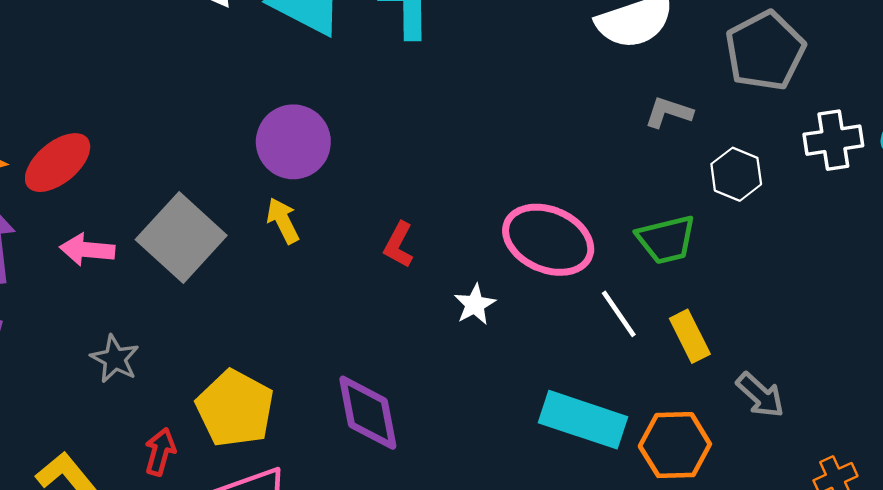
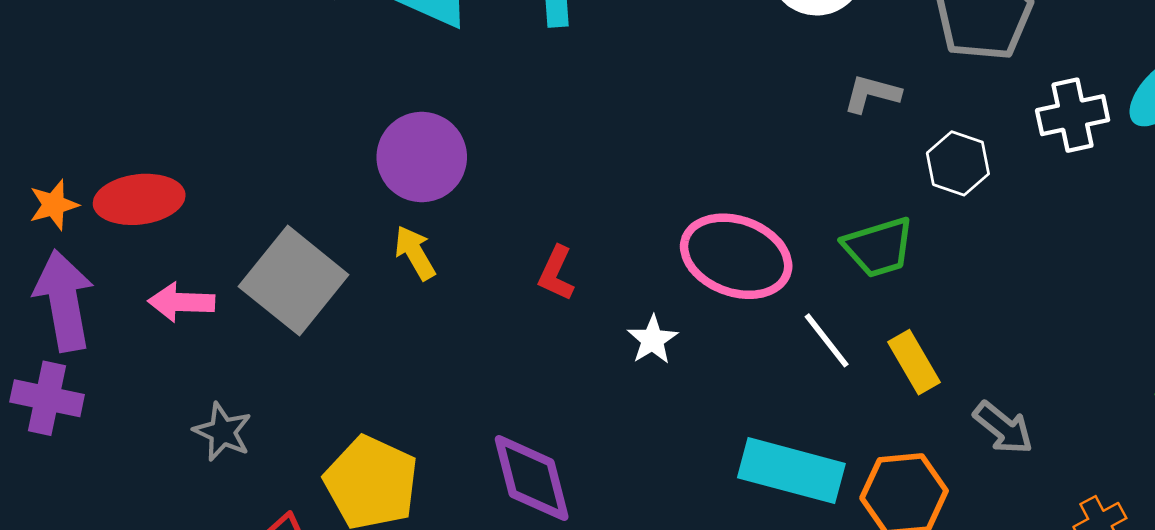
red ellipse: (58, 163) -> (139, 199), turned 36

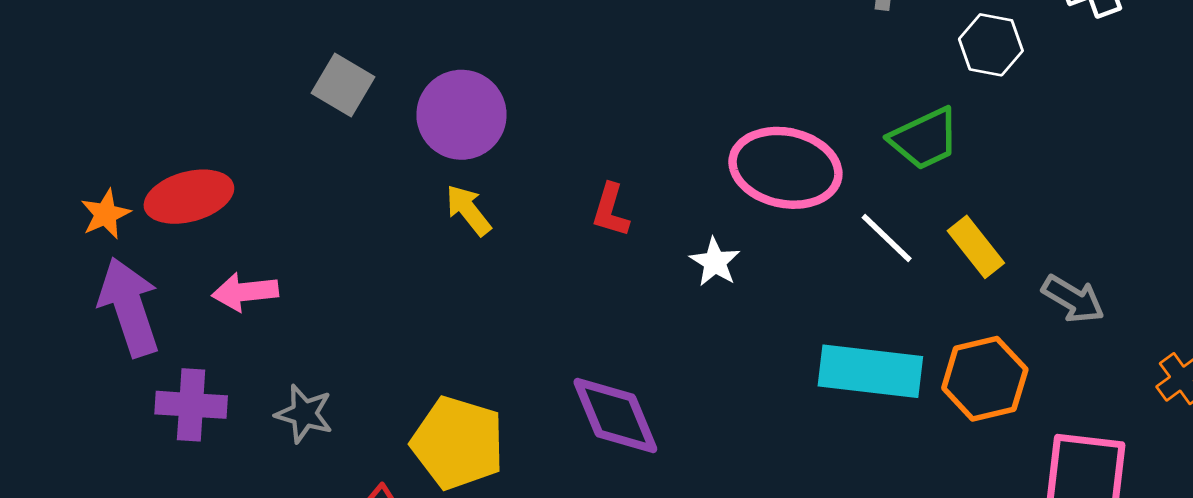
gray square: (294, 281) -> (343, 85), moved, size x0.6
purple cross: (47, 398) -> (191, 405), moved

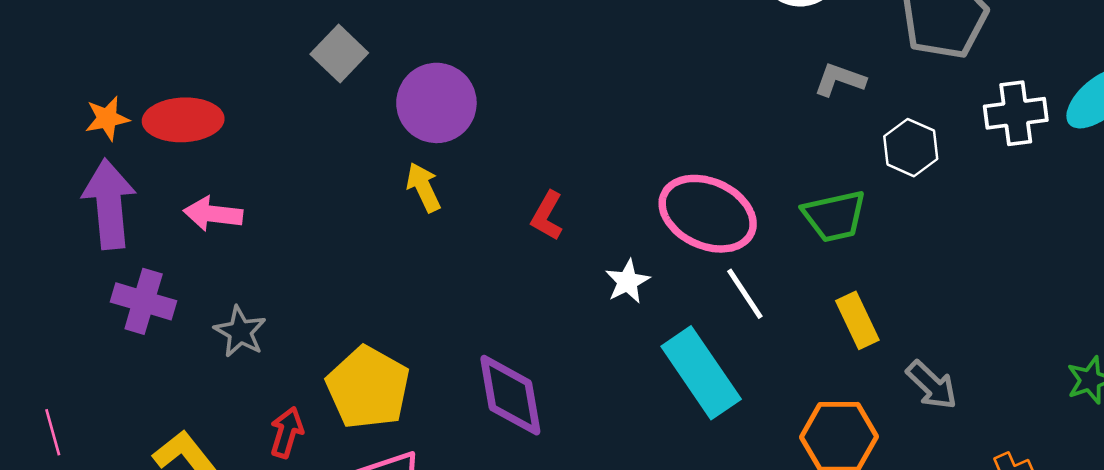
white line: (887, 238) -> (745, 294), moved
cyan rectangle: (870, 371) -> (701, 373), moved, turned 36

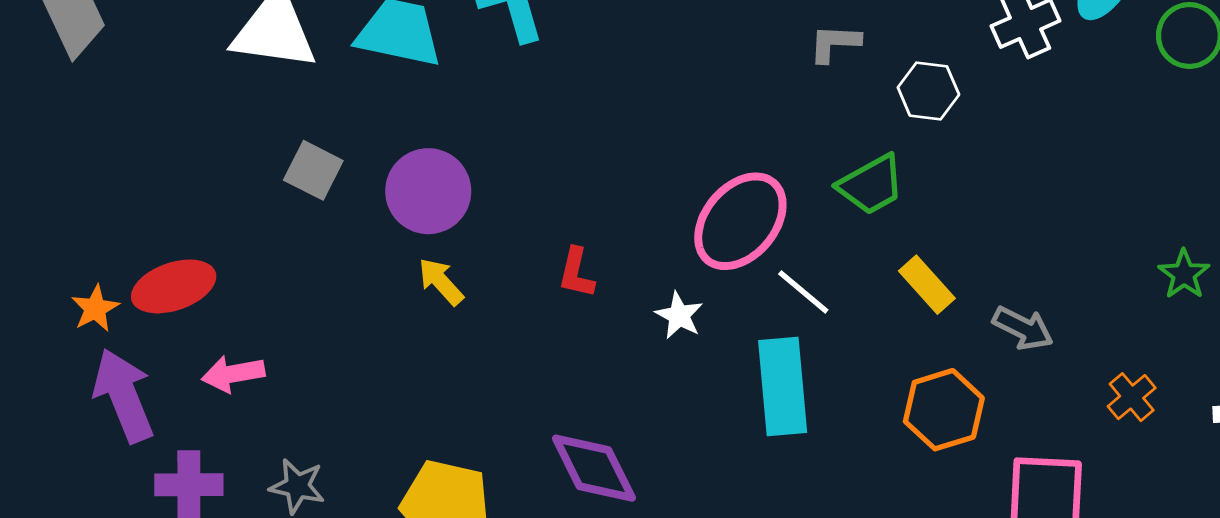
pink ellipse: (708, 214) -> (740, 221), turned -58
cyan rectangle: (701, 373) -> (783, 386), turned 46

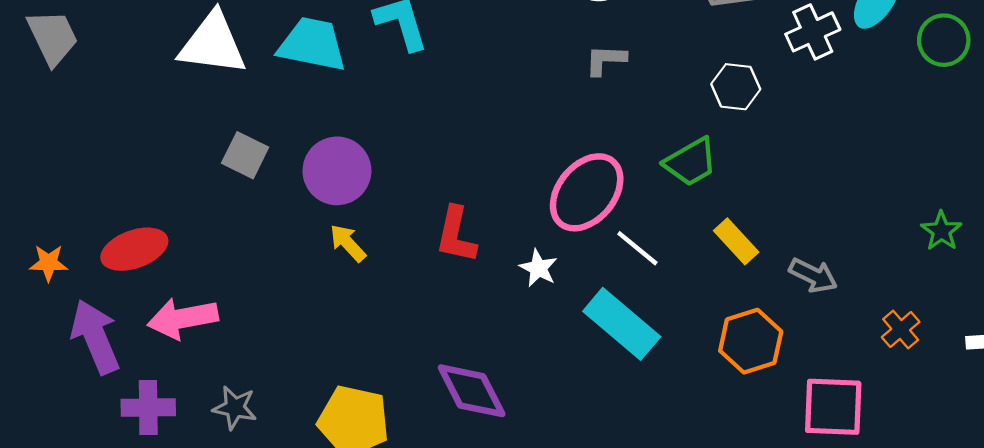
gray L-shape: (835, 43) -> (606, 60), moved
red L-shape: (576, 273) -> (456, 235), size x1.4
orange star: (95, 308) -> (49, 263), moved, turned 30
pink arrow: (233, 374) -> (183, 318), size x1.4
cyan rectangle: (783, 386) -> (622, 324), turned -44

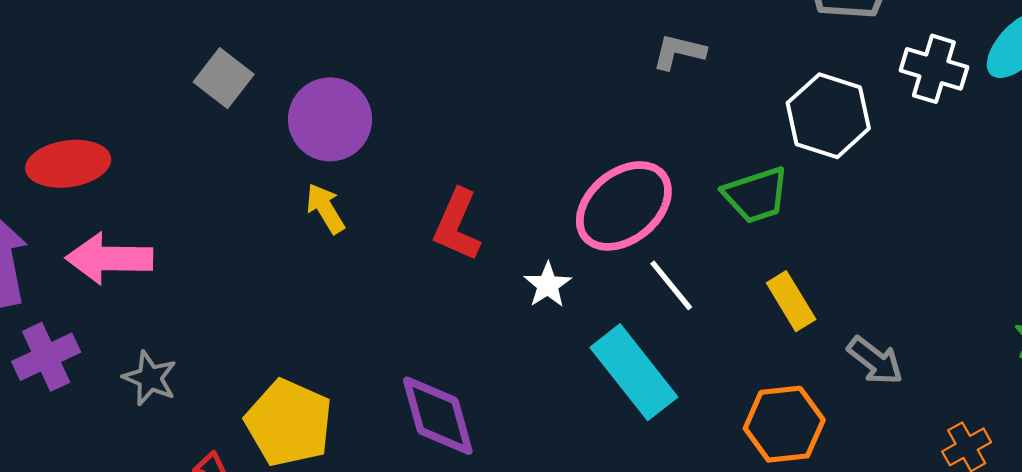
white cross: (813, 32) -> (934, 69), turned 30
white hexagon: (736, 87) -> (828, 116), size x1.4
purple cross: (148, 407) -> (46, 357), turned -36

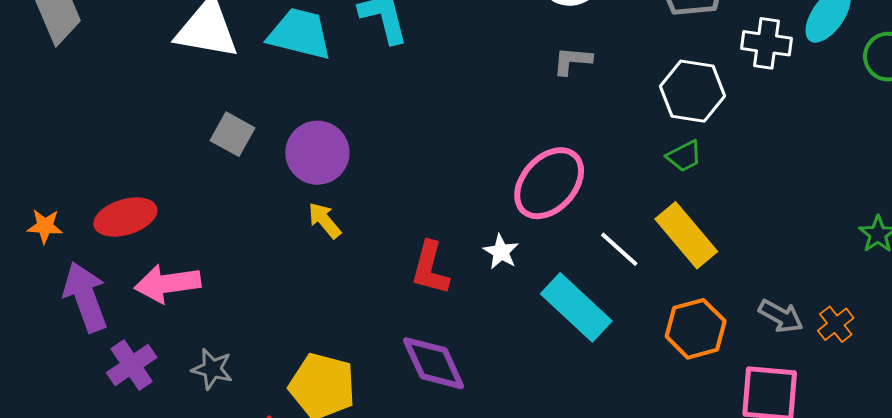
green trapezoid: (756, 195) -> (684, 156), moved, size x0.7
red L-shape: (457, 225) -> (430, 268), moved
white line: (671, 285) -> (619, 249), moved
yellow rectangle: (791, 301) -> (686, 235), size x1.5
gray arrow: (875, 361) -> (781, 316), moved

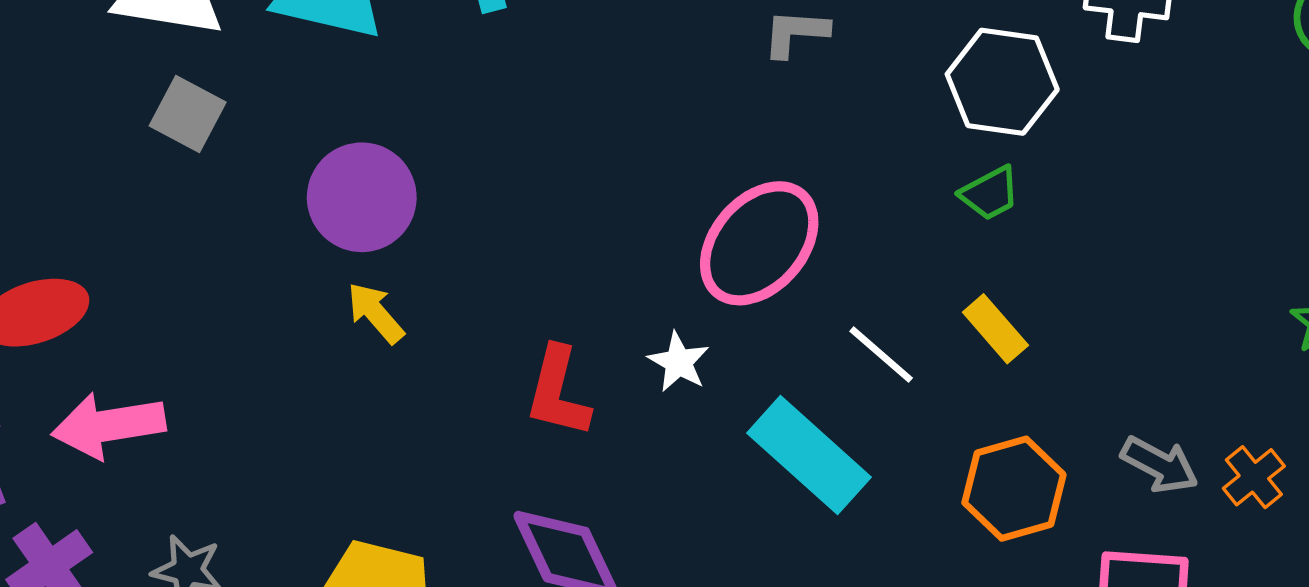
gray square: (232, 134) -> (188, 114), moved
yellow rectangle: (686, 235) -> (995, 329), size x0.6

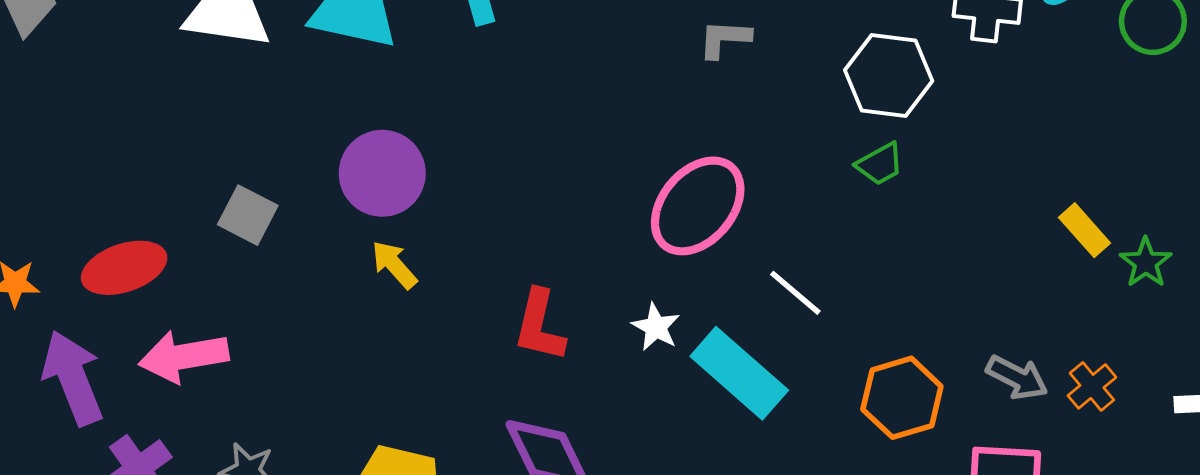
gray square: (188, 114) -> (248, 215), moved
yellow rectangle: (995, 329) -> (1085, 230), moved
white star: (679, 362) -> (656, 327), moved

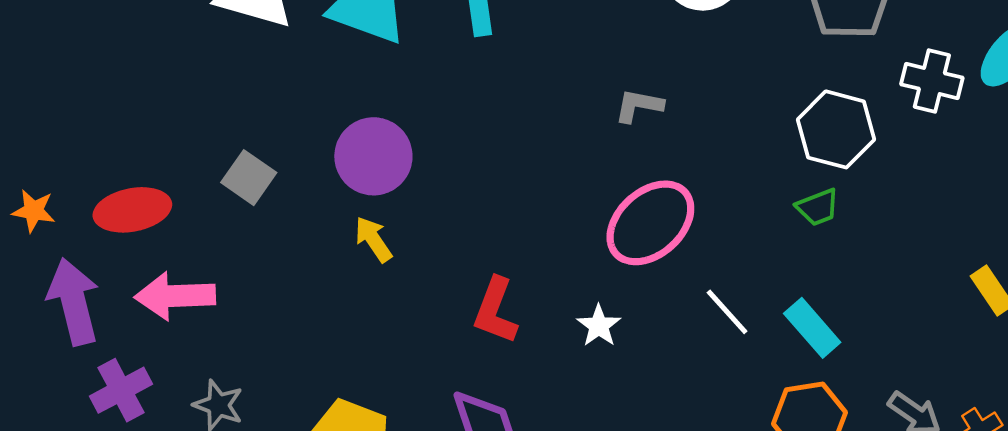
gray L-shape: (724, 39) -> (639, 106), moved
cyan rectangle: (739, 373) -> (812, 328), moved, size x0.7

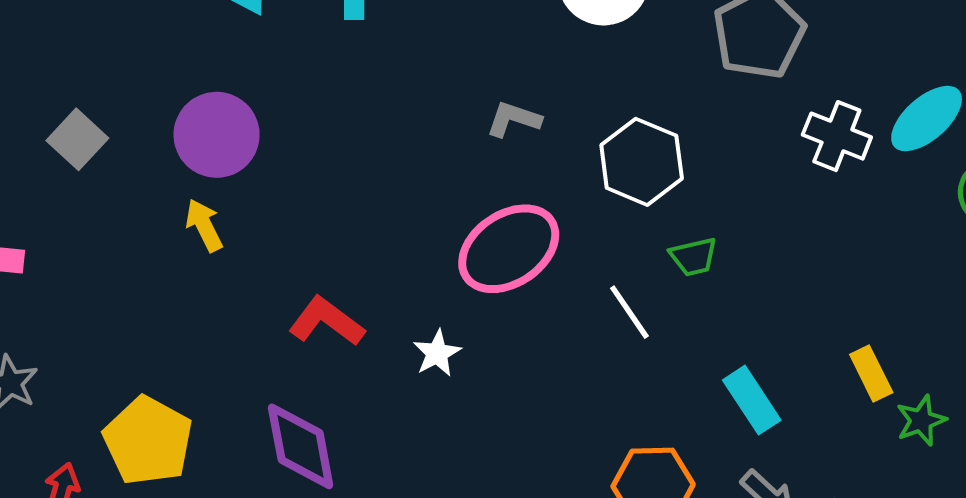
white hexagon: (836, 129) -> (642, 162), moved
red L-shape: (495, 311) -> (327, 321), turned 98
white line: (727, 312) -> (629, 312), moved
cyan rectangle: (812, 328) -> (752, 400), moved

